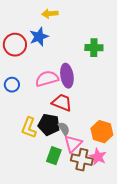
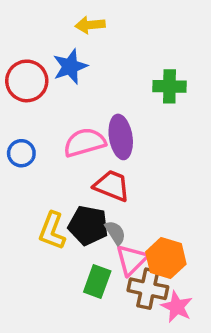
orange hexagon: (102, 132) -> (166, 258), moved
pink star: (98, 157) -> (177, 307), moved

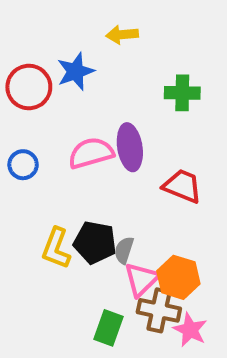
yellow arrow: (90, 25) -> (122, 35), moved
red trapezoid: (112, 186) -> (182, 186), moved
gray semicircle: (115, 233) -> (124, 250), turned -130
green rectangle: (97, 281) -> (108, 328), moved

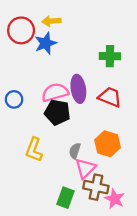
yellow arrow: (122, 35) -> (51, 21), moved
red circle: (29, 87) -> (21, 30), moved
red trapezoid: (182, 186) -> (110, 97), moved
black pentagon: (95, 242) -> (57, 112), moved
orange hexagon: (178, 277) -> (108, 144), moved

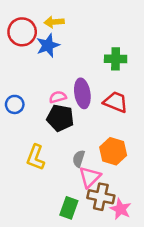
pink semicircle: (55, 92) -> (58, 97), size x0.6

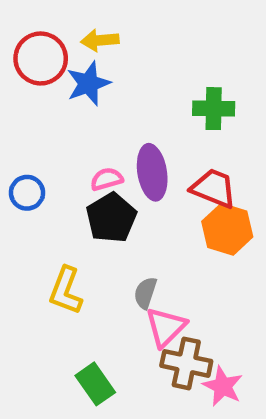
black pentagon: (60, 118) -> (111, 218), turned 30
orange hexagon: (113, 151) -> (227, 229), moved
green rectangle: (69, 208) -> (95, 384), moved, turned -55

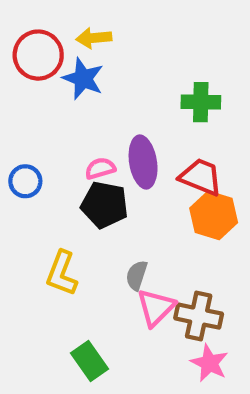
blue star: (88, 84) -> (83, 79), turned -30
black pentagon: (111, 218) -> (105, 205), turned -30
brown cross: (186, 363) -> (199, 316), moved

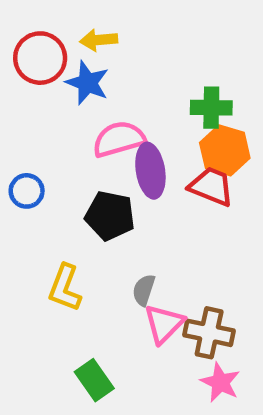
pink semicircle: (100, 168) -> (119, 139), moved, size x1.6
orange hexagon: (214, 215) -> (225, 150), moved

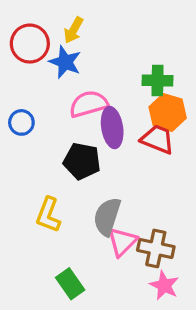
yellow arrow: (99, 40) -> (74, 30), turned -56
blue circle: (27, 191) -> (21, 122), moved
gray semicircle: (144, 290) -> (107, 217), size x1.6

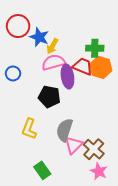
yellow arrow: (74, 30) -> (52, 46), moved
red trapezoid: (157, 139) -> (83, 66), moved
brown cross: (156, 248) -> (94, 149), turned 30

